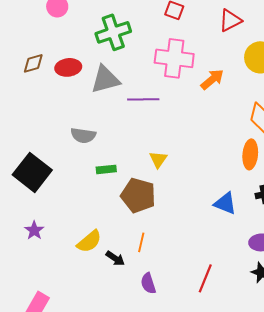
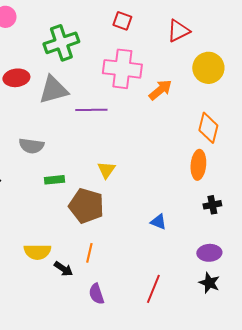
blue triangle: (225, 203) -> (158, 222), moved, size x0.7
yellow semicircle: (89, 241) -> (37, 252), turned 40

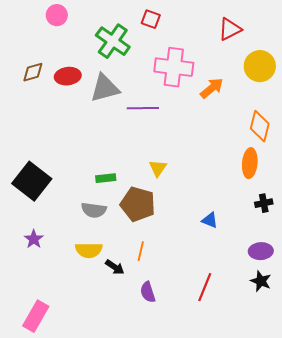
red square: (122, 21) -> (151, 19), moved
green cross: (61, 43) -> (113, 41), turned -36
gray semicircle: (31, 146) -> (94, 210), moved

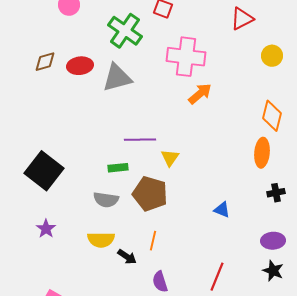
yellow circle: (260, 66) -> (272, 56), size x0.7
orange arrow: (212, 88) -> (200, 94), moved
purple line: (143, 108) -> (140, 140), moved

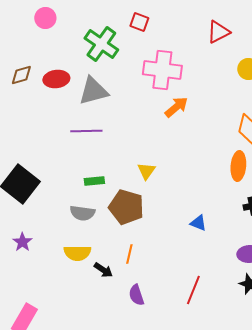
purple line: (140, 140) -> (86, 131), moved

